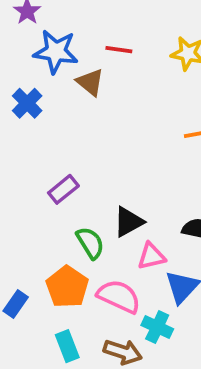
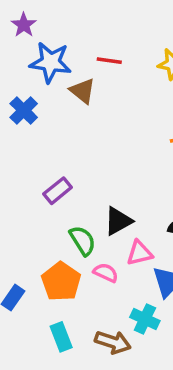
pink semicircle: (119, 296) -> (106, 273), moved, size x0.6

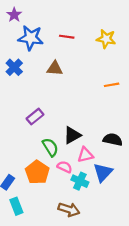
brown triangle: (83, 91) -> (55, 68), moved, turned -35
cyan cross: (145, 319) -> (80, 181), moved
cyan rectangle: (61, 337) -> (16, 206), moved

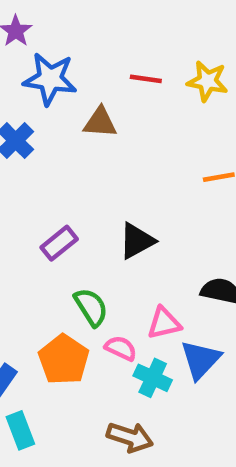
red line: (67, 37) -> (146, 79), moved
brown triangle: (55, 68) -> (100, 122), moved
black triangle: (72, 135) -> (137, 241), moved

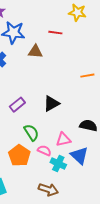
yellow star: (207, 81) -> (77, 13), moved
blue triangle: (201, 360) -> (79, 156), turned -30

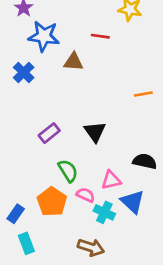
black triangle: (51, 104) -> (95, 132), turned -36

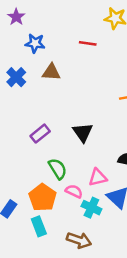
blue star: (44, 36) -> (35, 43), size x0.7
brown triangle: (73, 62) -> (51, 72), moved
cyan rectangle: (26, 243) -> (39, 226), moved

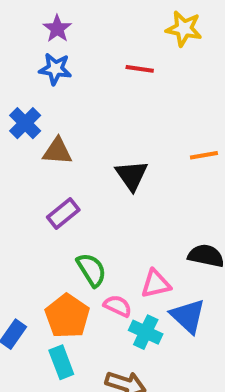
purple star: (16, 17) -> (57, 29), moved
brown triangle: (51, 72) -> (57, 151), moved
black triangle: (83, 132) -> (132, 175), moved

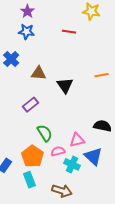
brown triangle: (57, 151) -> (39, 73), moved
pink semicircle: (118, 306) -> (58, 151), turned -40

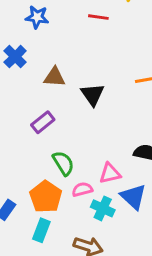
cyan rectangle: (29, 180) -> (41, 230), turned 42

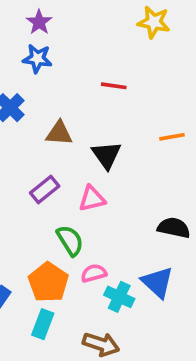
red line: (98, 17) -> (114, 86), moved
pink triangle: (110, 173) -> (92, 199), moved

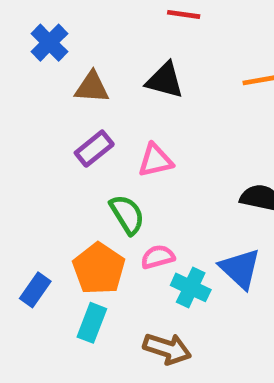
brown triangle: (59, 133) -> (92, 87), moved
black triangle: (106, 155) -> (165, 80), moved, turned -40

